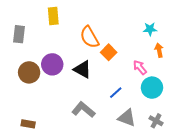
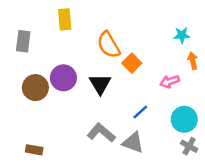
pink arrow: (140, 67) -> (170, 81), turned -70
black triangle: (82, 69) -> (100, 84), turned 30
cyan circle: (152, 88) -> (184, 119), moved
gray triangle: (127, 118) -> (133, 142), moved

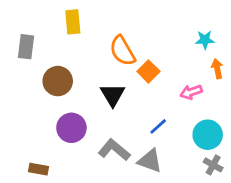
purple circle: (63, 78) -> (71, 128), moved
brown circle: (35, 88) -> (58, 81), moved

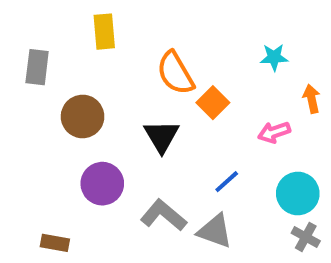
cyan star: (205, 40) -> (274, 57), moved

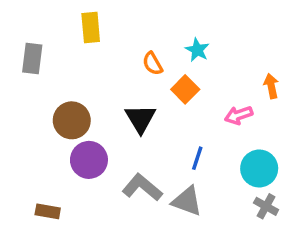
cyan star: (274, 57) -> (197, 50), moved, turned 30
orange semicircle: (175, 73) -> (153, 64), size x0.6
brown circle: (83, 116) -> (72, 120), moved
blue line: (227, 182) -> (197, 158), turned -30

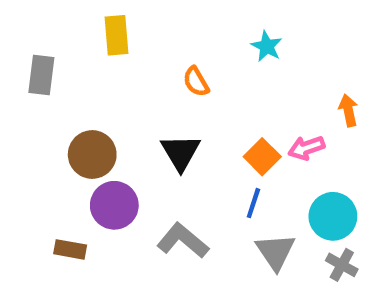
cyan star: (197, 50) -> (267, 46), moved
orange square: (185, 89) -> (262, 157), moved
gray triangle: (187, 201) -> (275, 252), moved, turned 36
brown rectangle: (48, 211) -> (70, 249), moved

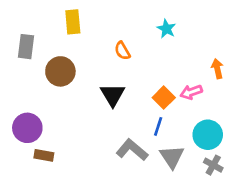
brown circle: (92, 155) -> (60, 71), moved
purple circle: (114, 205) -> (27, 128), moved
gray L-shape: (183, 241) -> (132, 150), moved

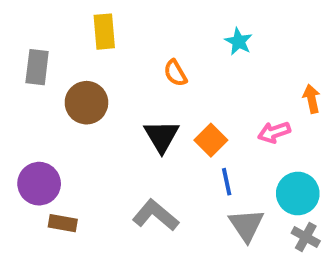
orange square: (164, 98) -> (211, 140), moved
blue line: (158, 126) -> (227, 182), turned -30
gray L-shape: (132, 150) -> (156, 215), moved

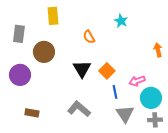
pink arrow: (274, 132) -> (137, 81), moved
purple circle: (39, 184) -> (20, 75), moved
gray cross: (306, 237) -> (155, 120), turned -32

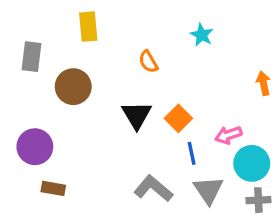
purple circle: (20, 75) -> (35, 147), moved
gray L-shape: (79, 109) -> (153, 188), moved

